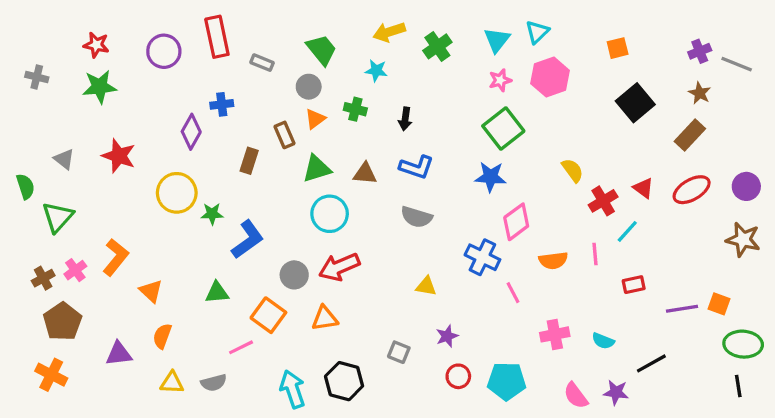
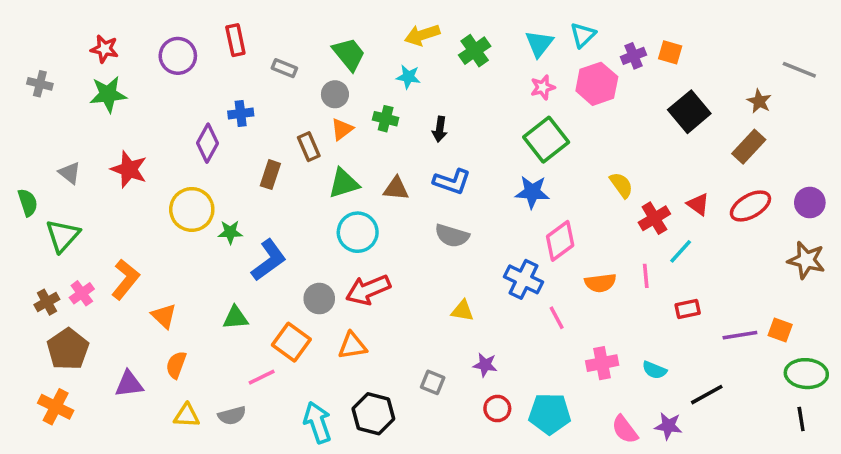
red rectangle: (217, 37) -> (235, 40), size x0.7
orange square: (618, 48) -> (670, 52), turned 30
purple cross: (700, 51) -> (633, 56), moved
purple star: (447, 336) -> (485, 365), turned 30

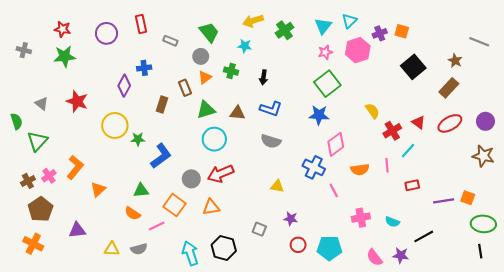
orange triangle: (164, 316) -> (98, 189), turned 35
orange semicircle: (176, 365) -> (133, 213), moved, turned -77

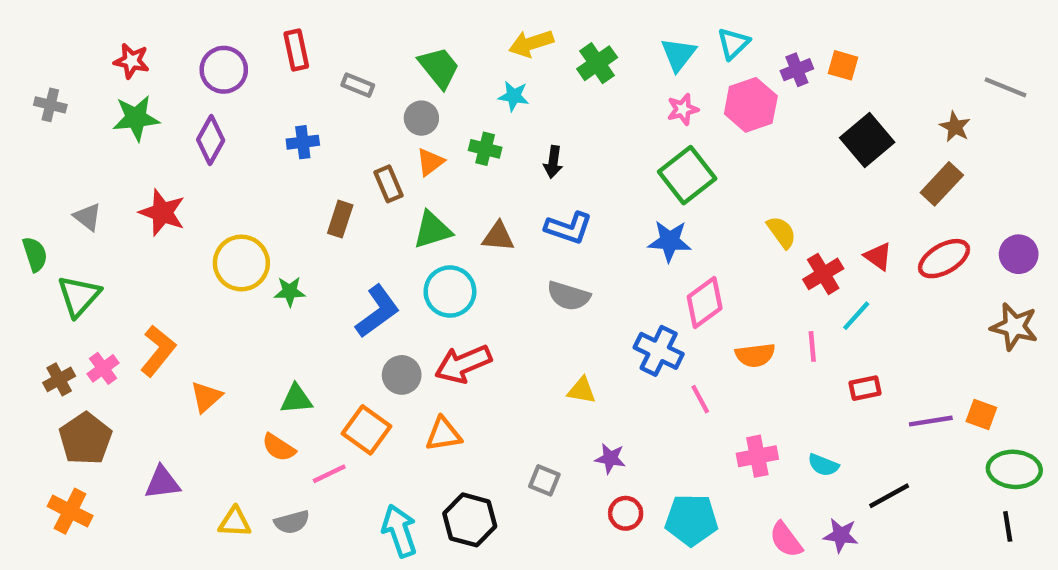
purple diamond: (124, 86) -> (211, 140), moved
blue L-shape: (161, 156) -> (377, 311), moved

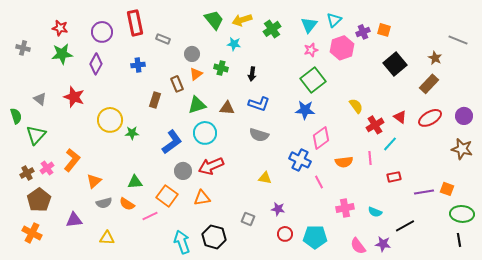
red rectangle: (296, 50) -> (135, 23), size x1.4
green trapezoid: (439, 68) -> (214, 20), moved
gray semicircle: (292, 522) -> (104, 203), moved

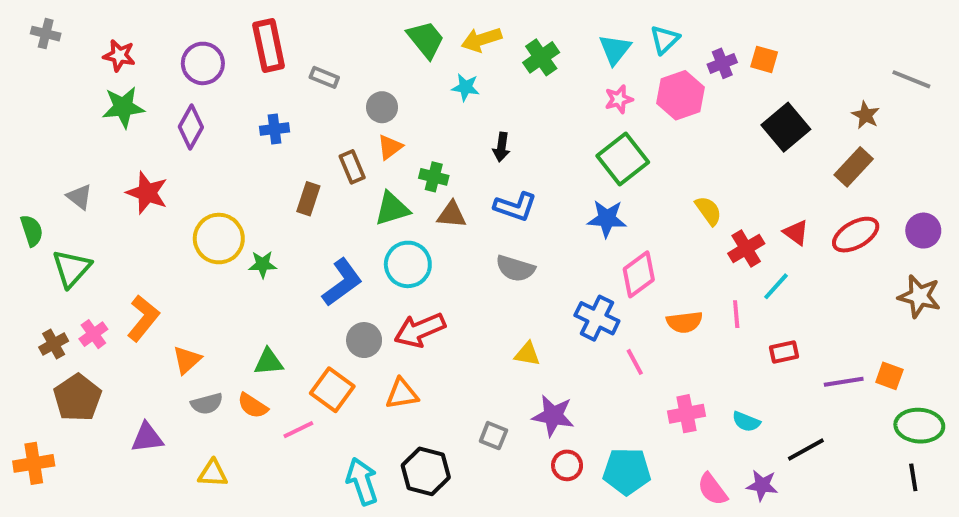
gray cross: (23, 48) -> (46, 34), moved
green cross: (221, 68) -> (434, 177), moved
purple star: (278, 209) -> (553, 416), size x1.5
orange cross: (32, 233) -> (34, 463), moved, turned -36

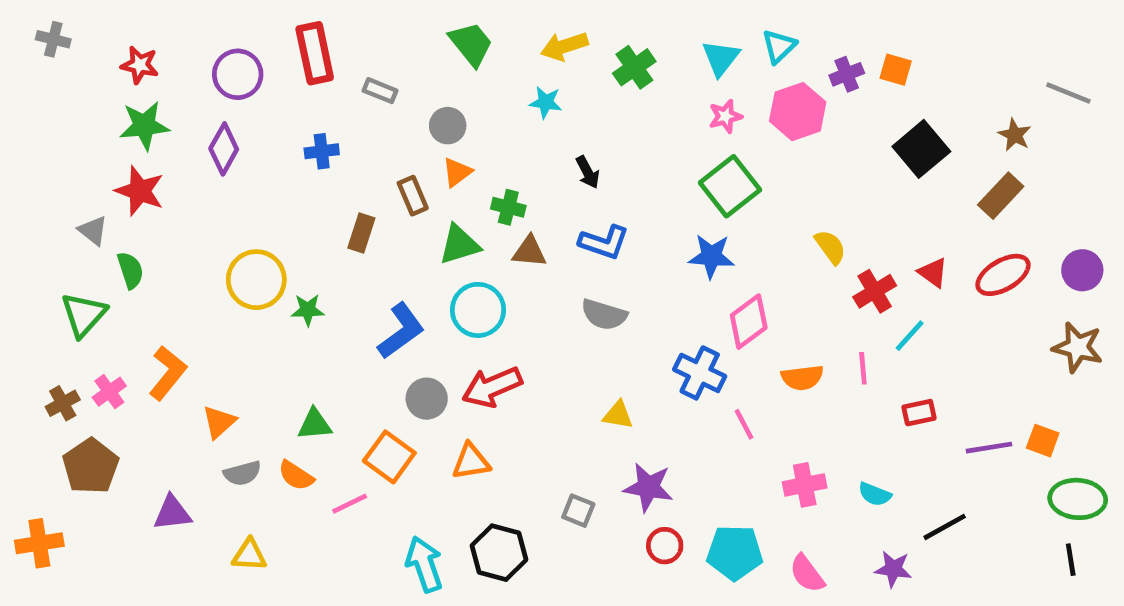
green trapezoid: (426, 40) -> (471, 44), moved
black arrow: (501, 147) -> (588, 172), turned -36
red star: (147, 193) -> (140, 191), moved
green semicircle: (32, 231) -> (130, 270), moved
pink semicircle: (712, 489) -> (807, 574), moved

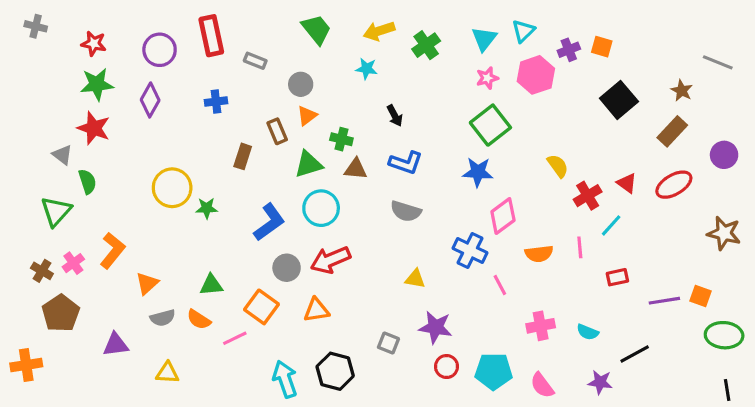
purple circle: (1082, 270) -> (724, 155), moved
brown cross: (63, 403) -> (42, 271), turned -30
black line: (1071, 560) -> (727, 390), moved

